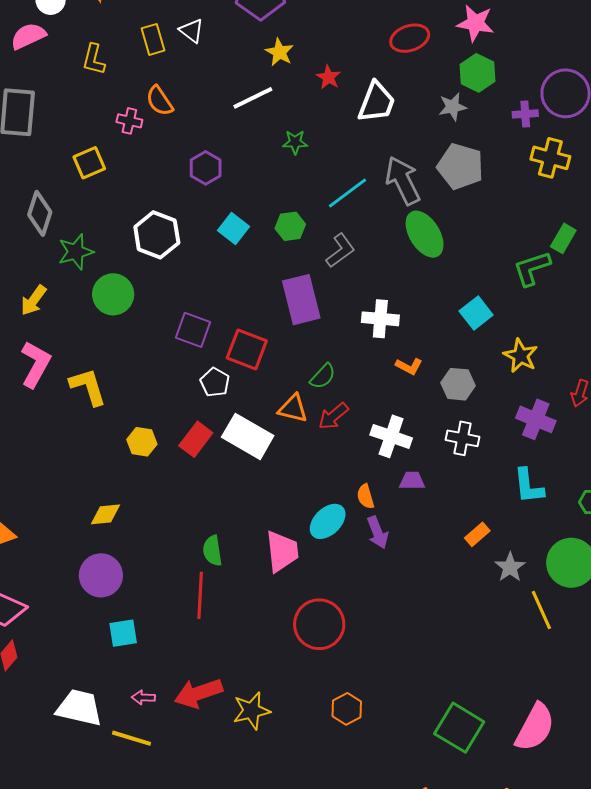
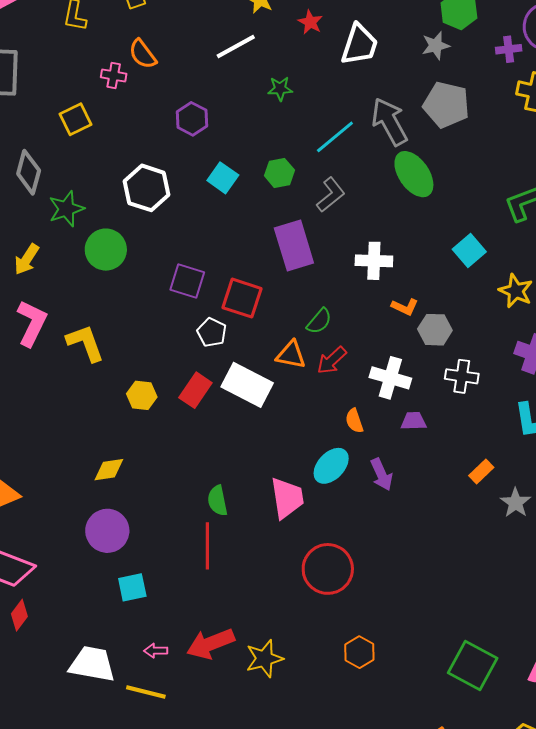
gray hexagon: (458, 384) -> (435, 330), moved
orange semicircle: (365, 496) -> (354, 421), moved

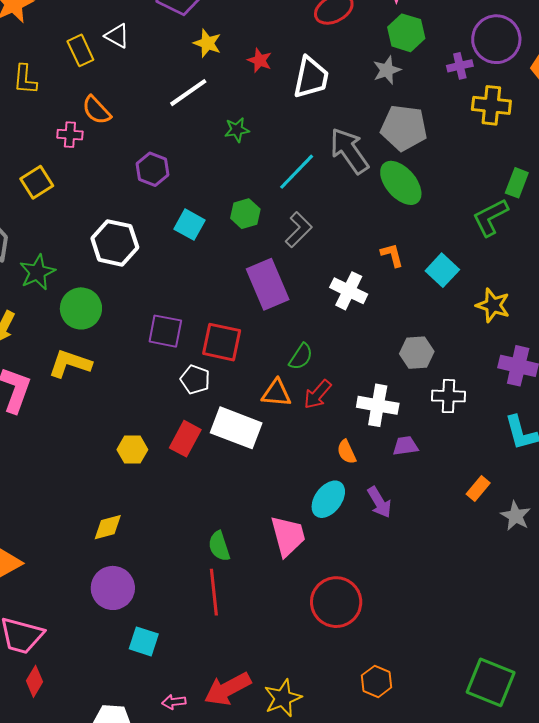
green ellipse: (414, 174) -> (401, 183), moved
white cross: (374, 261) -> (349, 291), turned 30
orange L-shape: (405, 307) -> (392, 255), moved, turned -124
yellow L-shape: (85, 343) -> (70, 364), moved, turned -45
cyan square: (132, 587) -> (144, 641), turned 36

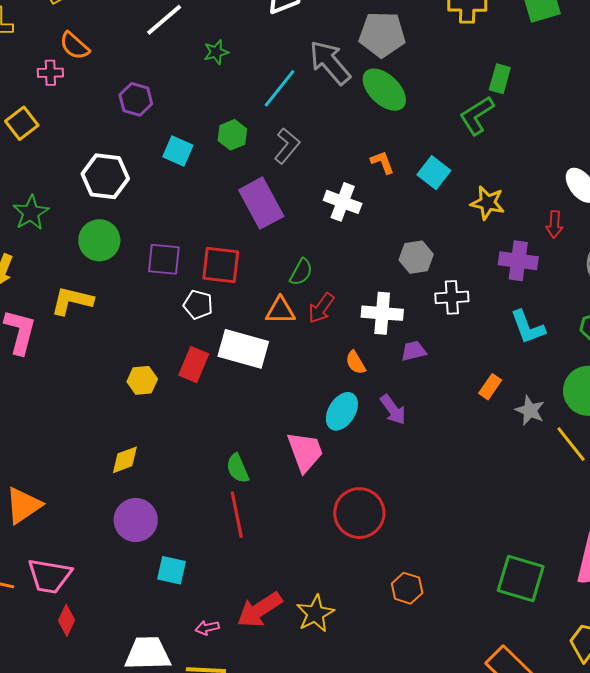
green circle: (81, 308) -> (99, 240), moved

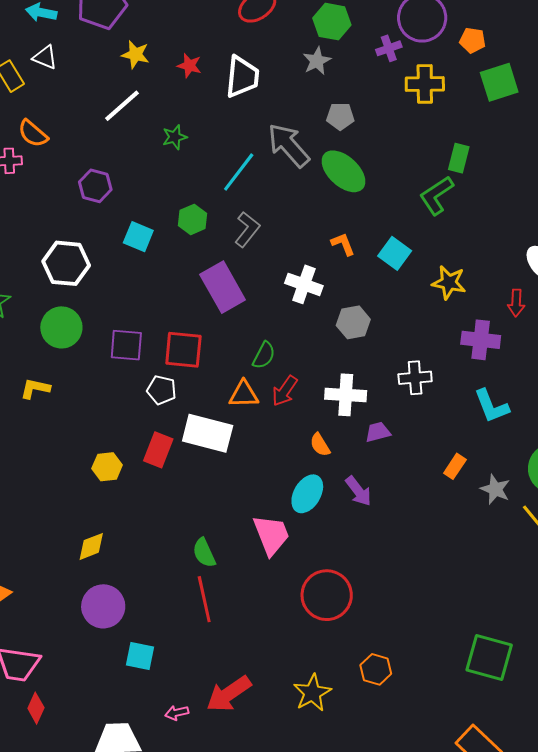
gray pentagon: (382, 35) -> (340, 116), size x0.6
gray hexagon: (416, 257) -> (353, 322), moved
yellow L-shape: (72, 301) -> (35, 388), size x0.7
yellow star: (315, 614) -> (312, 693), moved

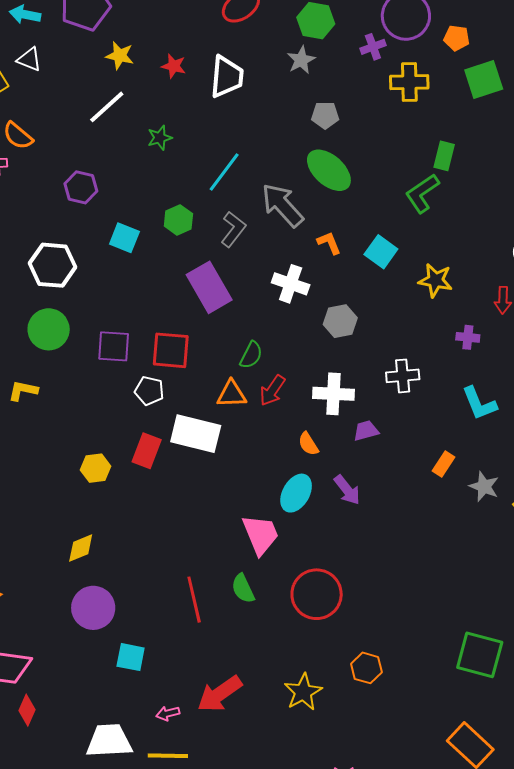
gray arrow: (289, 145) -> (282, 205), moved
purple cross: (481, 340) -> (468, 337), size x0.6
green semicircle: (204, 553) -> (243, 589), moved

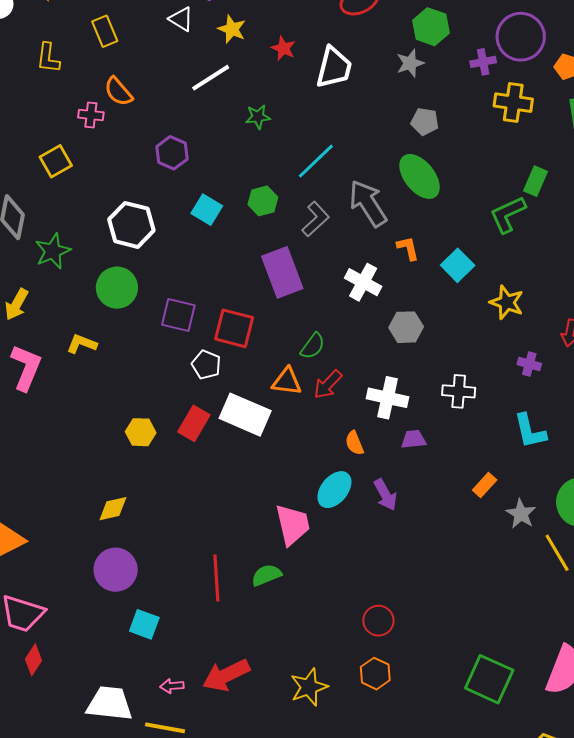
white triangle: (29, 59) -> (181, 19), moved
green semicircle: (243, 589) -> (266, 575), turned 84
red circle: (317, 594) -> (378, 621), moved, size x0.6

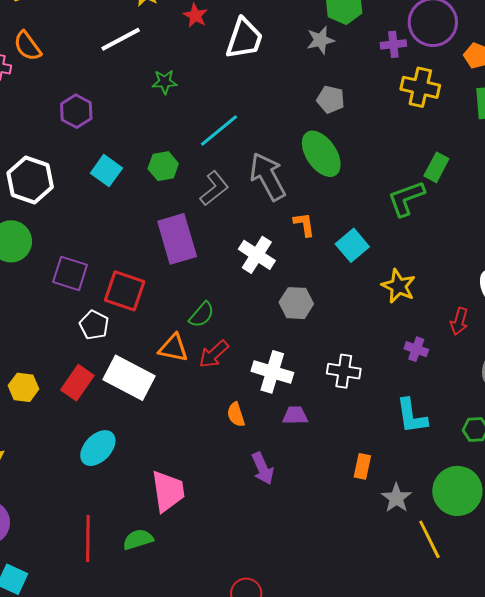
orange rectangle: (485, 485) -> (362, 466), turned -35
cyan ellipse: (334, 490) -> (98, 448), moved

